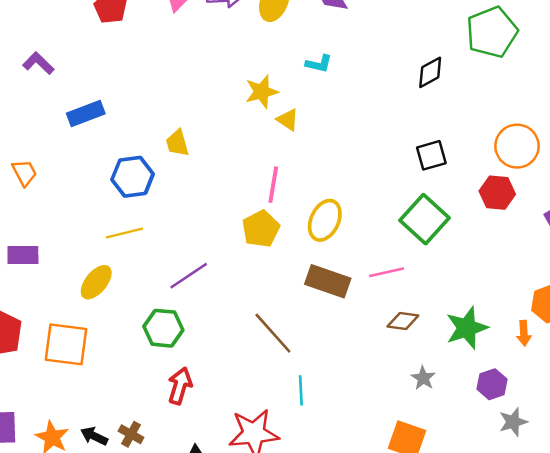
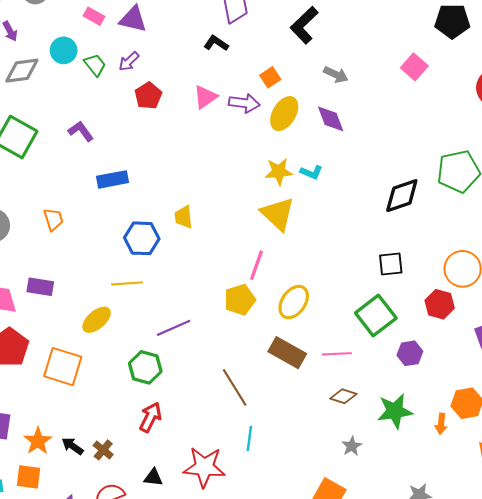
black diamond: (430, 72) -> (402, 196), size x1.4
yellow star: (262, 92) -> (279, 172), moved
yellow triangle: (288, 120) -> (278, 214), size x1.8
purple hexagon: (492, 384) -> (410, 353), moved

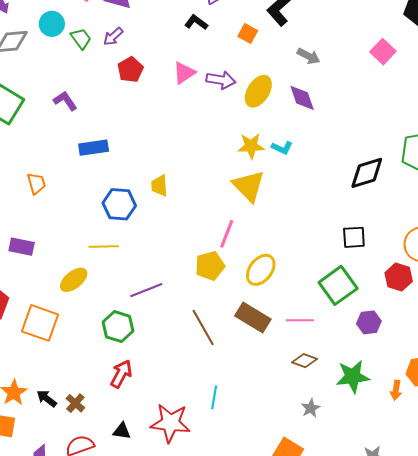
orange square: (270, 77) -> (248, 33), moved, turned -30
brown line: (235, 387) -> (203, 328), moved

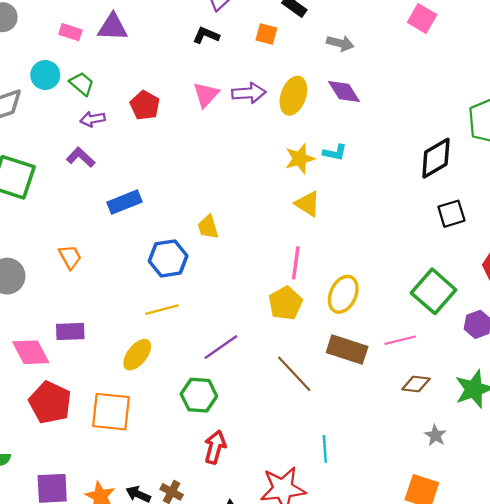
purple arrow: (113, 37) -> (93, 119), moved, turned 45
yellow triangle: (249, 186) -> (308, 204), size x0.7
black square: (354, 237) -> (451, 214), moved

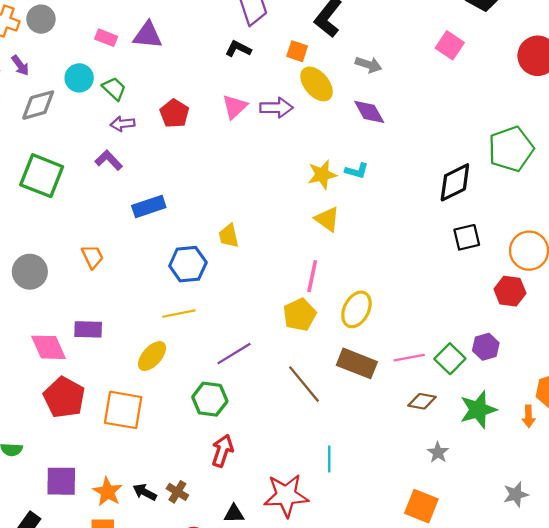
yellow ellipse: (293, 96) -> (317, 84), moved, turned -63
green square: (434, 291) -> (450, 359), moved, size x0.7

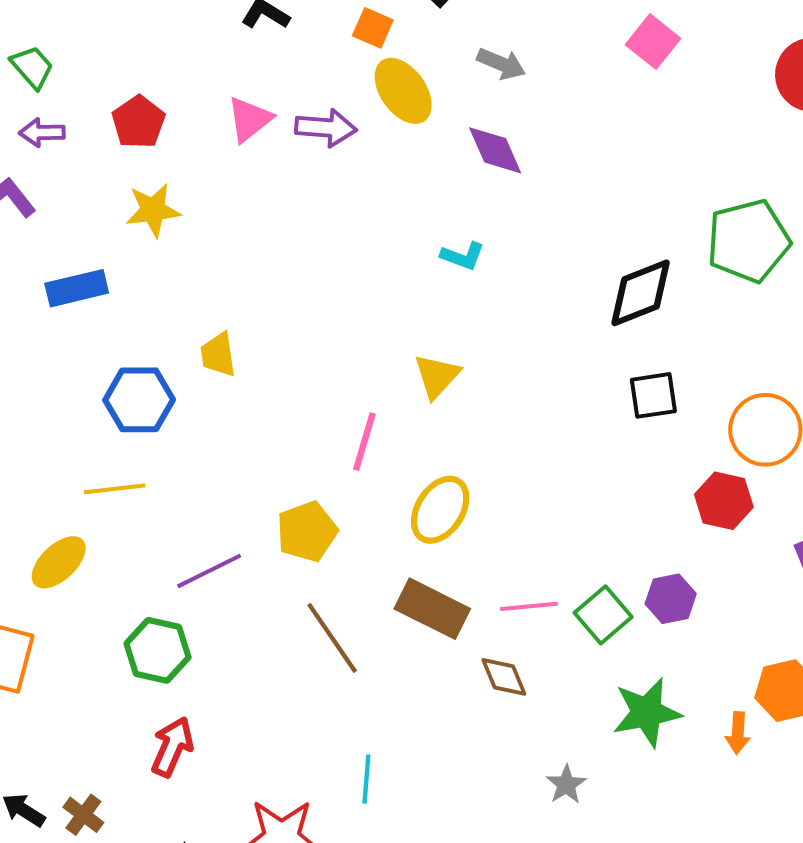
yellow star: (322, 175) -> (153, 210), moved
yellow triangle: (327, 219) -> (437, 376), moved, turned 32
yellow pentagon: (300, 315) -> (307, 532), moved
brown diamond: (422, 401) -> (504, 677), moved, turned 52

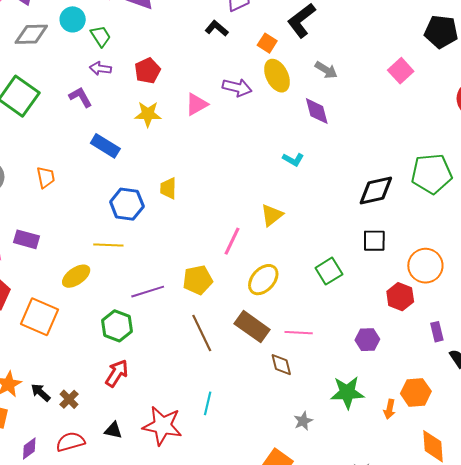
pink triangle: (249, 119) -> (197, 104), moved
blue rectangle: (77, 288) -> (105, 146), turned 36
green square: (603, 615) -> (329, 271), moved

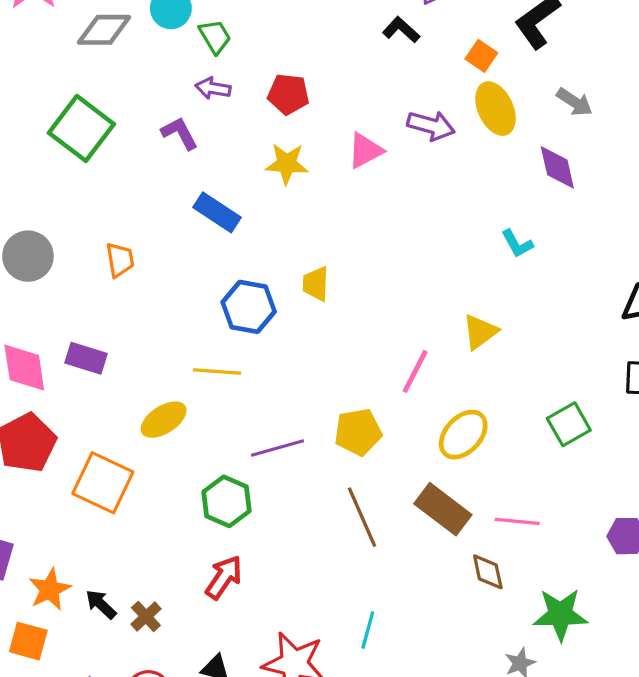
red pentagon: (148, 71) -> (288, 94), turned 30
cyan L-shape: (293, 159) -> (517, 244), turned 30
green star: (347, 392) -> (560, 615), moved

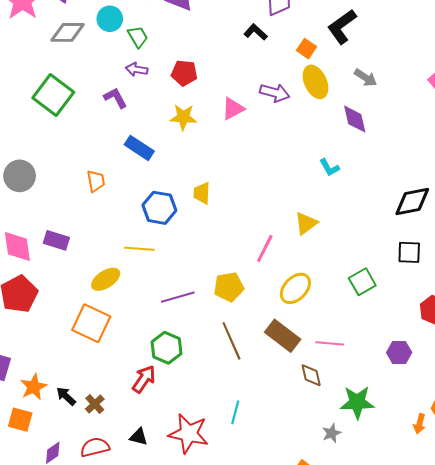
orange trapezoid: (120, 260) -> (96, 181), moved
orange square: (103, 483) -> (91, 323), moved
green hexagon: (227, 501) -> (167, 348), moved

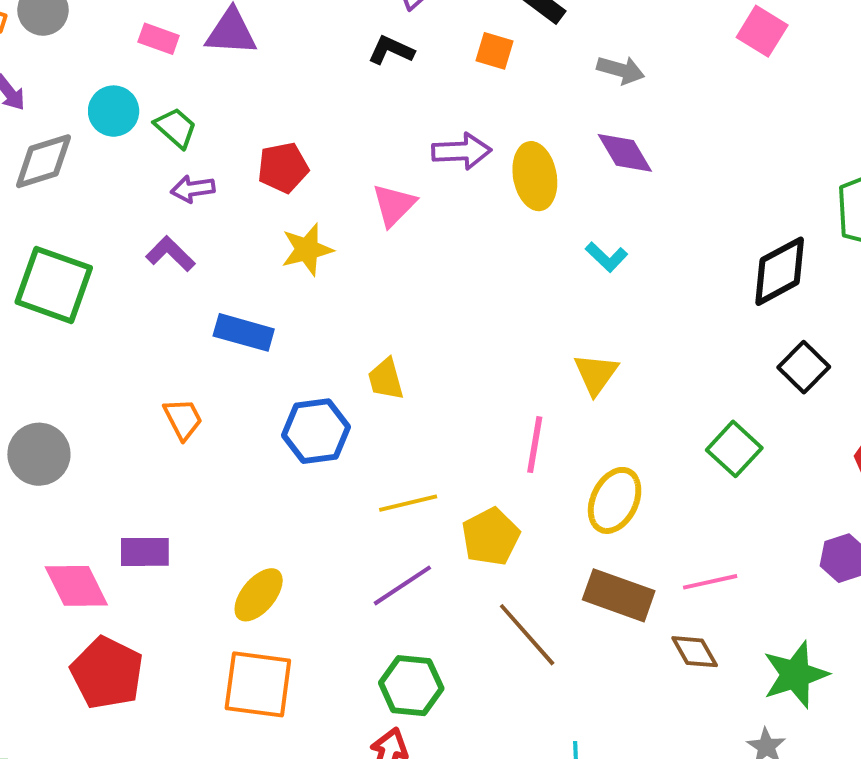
yellow ellipse: (315, 82) -> (535, 176), moved, turned 32
yellow line: (139, 249) -> (408, 503), moved
black square: (409, 252) -> (804, 367), turned -30

